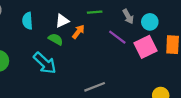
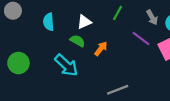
green line: (95, 12) -> (118, 13), turned -56
orange arrow: (78, 32) -> (101, 49), moved

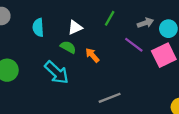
gray arrow: (152, 17) -> (145, 23), turned -80
orange arrow: (101, 49) -> (92, 55), turned -80

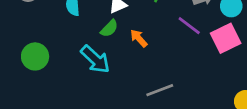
green semicircle: (68, 47) -> (109, 28), turned 105

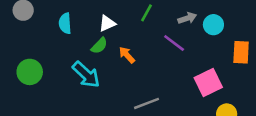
pink square: (226, 38) -> (208, 82), moved

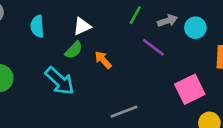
green line: (147, 13) -> (135, 15), moved

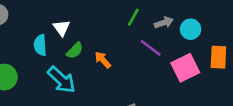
cyan semicircle: (37, 26) -> (40, 45), moved
white triangle: (82, 26) -> (61, 28), moved, turned -42
pink square: (190, 89) -> (185, 68), moved

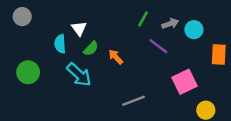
pink square: (185, 68) -> (184, 82), moved

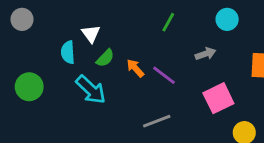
gray arrow: (170, 24) -> (206, 54), moved
cyan circle: (194, 30) -> (227, 19), moved
purple line: (158, 46) -> (164, 75), moved

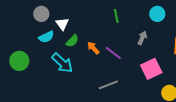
gray circle: (22, 19) -> (41, 14), moved
green line: (168, 22) -> (116, 16), turned -40
cyan semicircle: (68, 52) -> (46, 37), turned -112
gray arrow: (206, 54) -> (142, 38), turned -48

